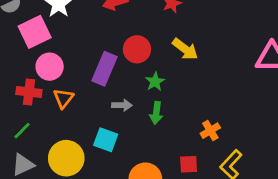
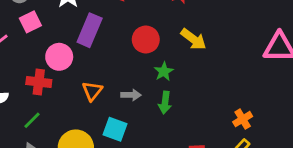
pink square: (35, 32) -> (30, 22), moved, size x0.7
purple rectangle: (104, 69) -> (90, 30), moved
orange triangle: (63, 98) -> (92, 91), moved
orange cross: (210, 131) -> (243, 119), moved

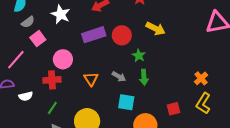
purple rectangle: (90, 30) -> (94, 35), moved, turned 60
gray arrow: (131, 95) -> (119, 77), turned 40
cyan square: (115, 129) -> (126, 102), moved

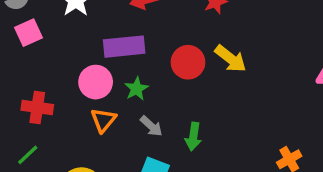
red circle: (122, 35) -> (188, 62), moved
green star: (139, 55) -> (136, 89), moved
pink circle: (63, 59) -> (96, 82), moved

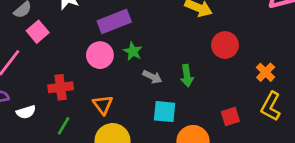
red circle: (188, 62) -> (225, 45), moved
orange triangle: (103, 120) -> (103, 105), moved

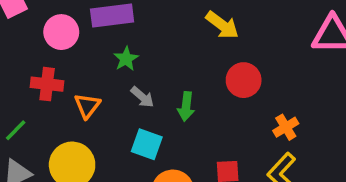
pink circle: (100, 55) -> (61, 32), moved
red cross: (61, 87) -> (47, 84), moved
orange triangle: (103, 105) -> (87, 106), moved

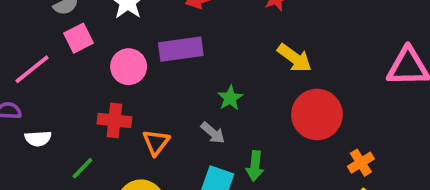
green star: (126, 59) -> (230, 98), moved
red circle: (244, 80) -> (317, 115), size x1.4
green arrow: (186, 106) -> (255, 166), moved

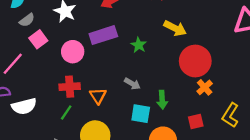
green star: (230, 98) -> (139, 45), moved
white semicircle: (38, 139) -> (24, 106), size x1.5
orange cross: (361, 163) -> (205, 87), moved
green line: (82, 168) -> (66, 112), moved

